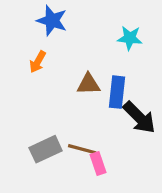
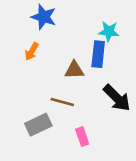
blue rectangle: (117, 92) -> (98, 54), moved
brown line: (82, 149) -> (62, 102), moved

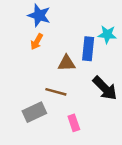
cyan star: (109, 32) -> (107, 34), moved
orange arrow: (32, 51) -> (37, 42), moved

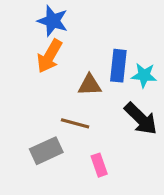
cyan star: (107, 34) -> (144, 75), moved
orange arrow: (37, 42) -> (49, 56), size x1.5

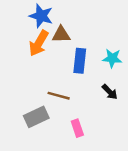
blue rectangle: (118, 66) -> (80, 61), moved
brown triangle: (90, 85) -> (61, 35), moved
black arrow: (141, 119) -> (110, 92), size x0.6

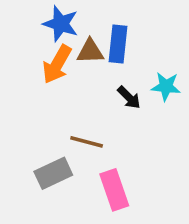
blue rectangle: (80, 61) -> (118, 44), moved
black arrow: (110, 92) -> (129, 98), moved
pink rectangle: (77, 128) -> (114, 190), size x1.5

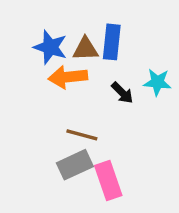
blue star: (61, 24) -> (50, 47), moved
orange arrow: (57, 64) -> (68, 77), moved, turned 54
gray rectangle: (53, 173) -> (75, 165), moved

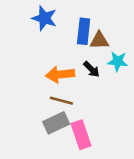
blue star: (50, 47) -> (44, 18), moved
brown triangle: (85, 49) -> (99, 40), moved
orange arrow: (68, 77) -> (60, 74), moved

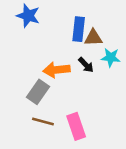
blue star: (44, 18) -> (28, 16), moved
brown line: (61, 101) -> (43, 121), moved
gray rectangle: (56, 123) -> (38, 92), moved, turned -30

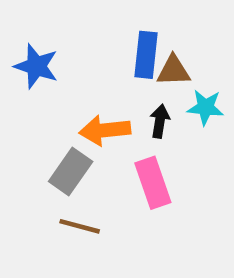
blue star: (28, 16) -> (36, 66), moved
black arrow: (86, 65) -> (160, 121), turned -126
pink rectangle: (76, 126) -> (153, 183), moved

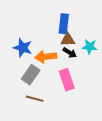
blue star: (36, 66) -> (23, 48), moved
brown triangle: (173, 71) -> (68, 40), moved
black arrow: (160, 121) -> (70, 53), turned 112

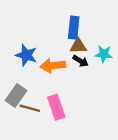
gray rectangle: (31, 75) -> (16, 96), moved
pink rectangle: (67, 80) -> (56, 107), moved
brown line: (35, 99) -> (30, 108), moved

